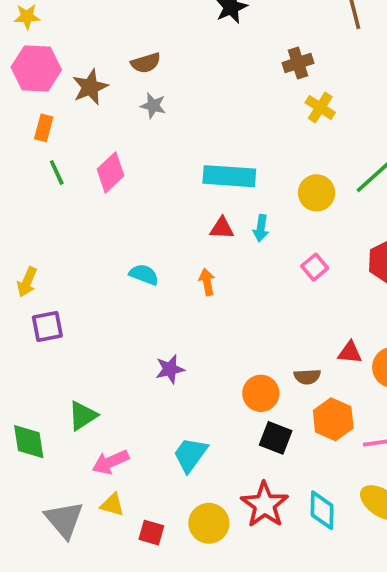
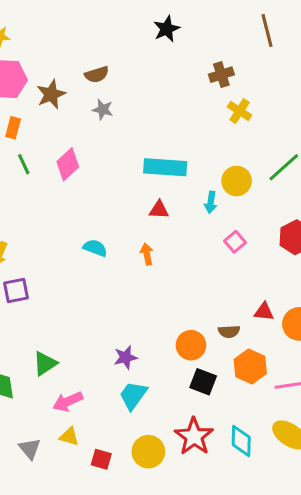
cyan arrow: (261, 228) -> (211, 202), moved
purple star: (170, 369) -> (126, 357), moved
gray triangle: (64, 520) -> (30, 449), size x0.7

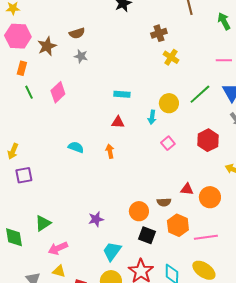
cyan rectangle: (165, 167) -> (122, 94), size x0.6
cyan trapezoid: (133, 395) -> (112, 251), moved

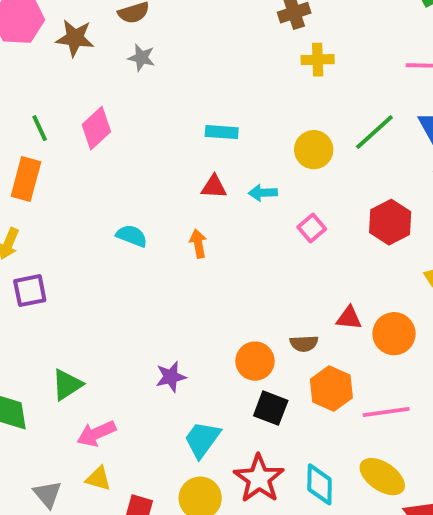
brown star: (47, 46) -> (75, 38), turned 30
yellow cross: (171, 57) -> (318, 60), turned -35
orange rectangle: (22, 68) -> (26, 179), moved, size x1.5
cyan arrow: (152, 117) -> (263, 193), moved, turned 80

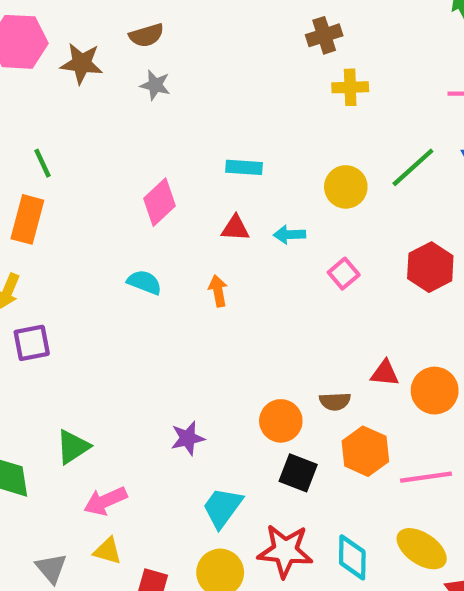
pink diamond: (96, 128) -> (160, 202), moved
red star: (259, 479) -> (285, 551), turned -30

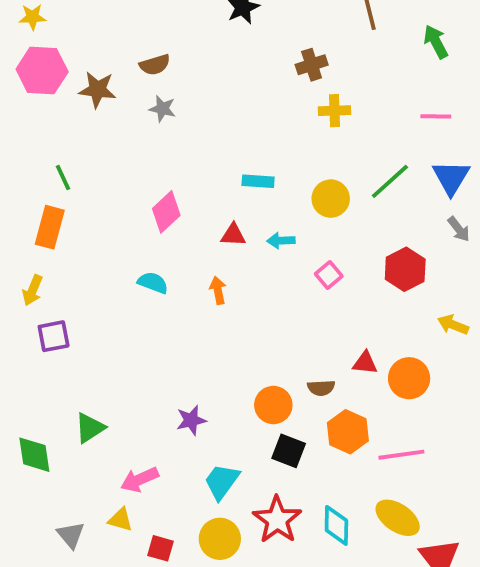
cyan rectangle: (244, 167) -> (258, 181), moved
pink arrow: (105, 501) -> (140, 480), moved
red star: (285, 551) -> (277, 520), turned 30

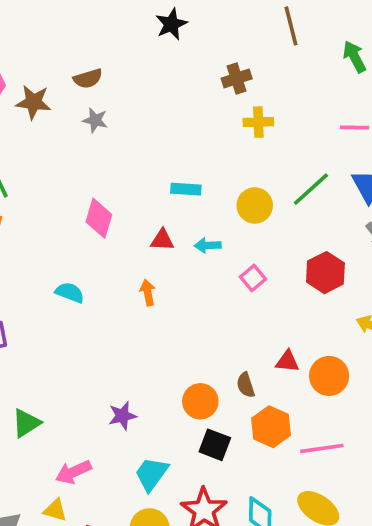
pink diamond: (166, 212) -> (99, 218), turned -30
cyan semicircle: (153, 283) -> (70, 293), moved
brown semicircle: (321, 388) -> (246, 385), turned 75

